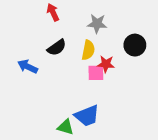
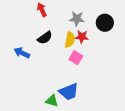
black circle: (135, 45) -> (105, 23), moved
red star: (106, 64) -> (82, 37), moved
pink square: (96, 73) -> (76, 58), turned 32

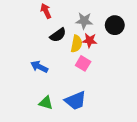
black semicircle: (45, 38) -> (58, 35), moved
blue arrow: (22, 53) -> (39, 67), moved
green triangle: (52, 101) -> (46, 103), moved

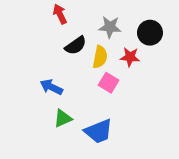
red star: (90, 40) -> (130, 57), moved
green triangle: (46, 103) -> (63, 118), moved, turned -40

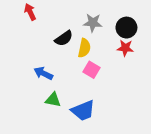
red arrow: (60, 14) -> (30, 12), moved
red star: (130, 57) -> (125, 48), moved
green triangle: (63, 118) -> (53, 100), turned 35

